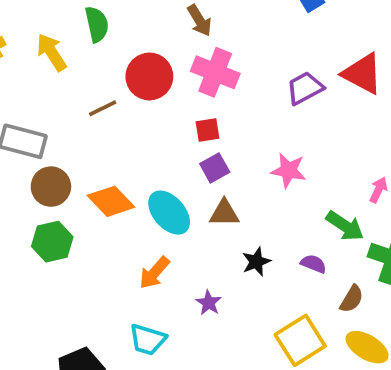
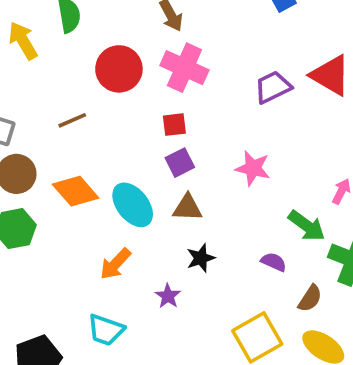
brown line: (103, 108) -> (72, 120), moved
black star: (256, 262) -> (201, 258), moved

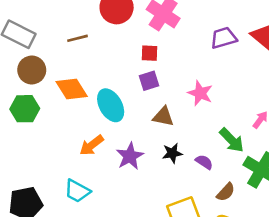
brown triangle: (187, 208) -> (163, 117), moved
black star: (201, 258) -> (172, 153), moved
purple star: (168, 296) -> (130, 156), moved, size x1.5

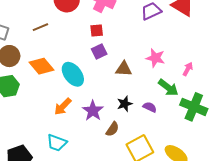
pink star: (200, 93) -> (155, 58), moved
brown triangle: (163, 117) -> (124, 69), moved
brown semicircle: (226, 192) -> (112, 129), moved

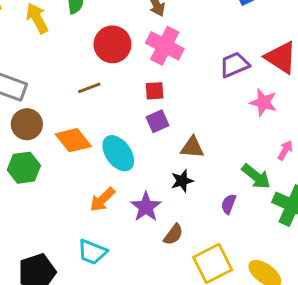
brown line: (40, 27) -> (89, 88), moved
pink star: (155, 58) -> (263, 102), moved
black star: (125, 104) -> (182, 181), moved
purple semicircle: (150, 107) -> (229, 204), turned -96

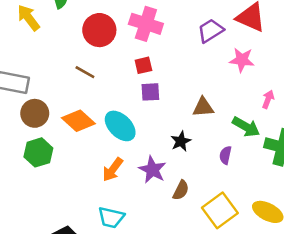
brown line: (89, 88) -> (85, 72), turned 60
purple square: (157, 121) -> (150, 92), turned 30
brown triangle: (192, 147) -> (203, 107), moved

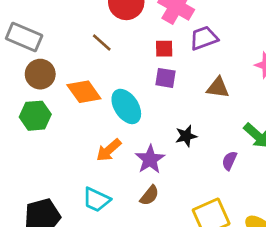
purple trapezoid: (211, 31) -> (204, 38), moved
brown triangle: (203, 107) -> (218, 88), moved
brown semicircle: (181, 190) -> (150, 195), moved

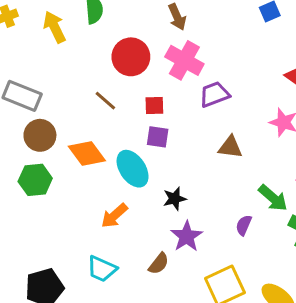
red square: (164, 49) -> (154, 105), moved
purple square: (165, 78) -> (158, 137), moved
black star: (186, 136) -> (175, 199), moved
purple star: (150, 159) -> (187, 236), moved

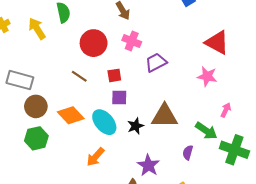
pink cross: (184, 60) -> (132, 41), size x0.7
brown triangle: (230, 147) -> (165, 116), moved, size x1.5
black star: (175, 199) -> (136, 126), moved

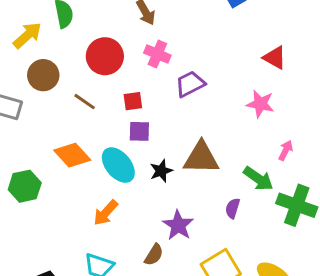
yellow arrow: (37, 29) -> (27, 35), turned 80
red triangle: (217, 43) -> (275, 58), size x0.7
brown circle: (36, 106) -> (43, 75), moved

